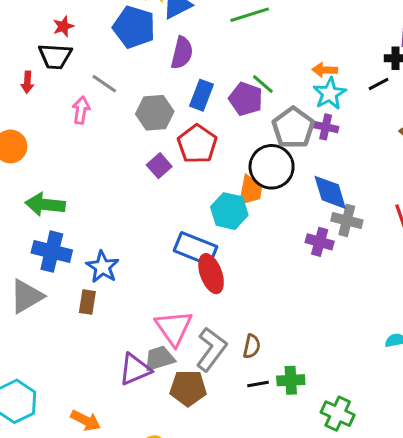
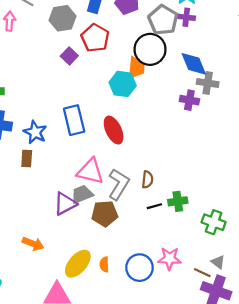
blue rectangle: (196, 249) -> (74, 120), moved, turned 60
pink triangle: (174, 328) -> (90, 171), turned -36

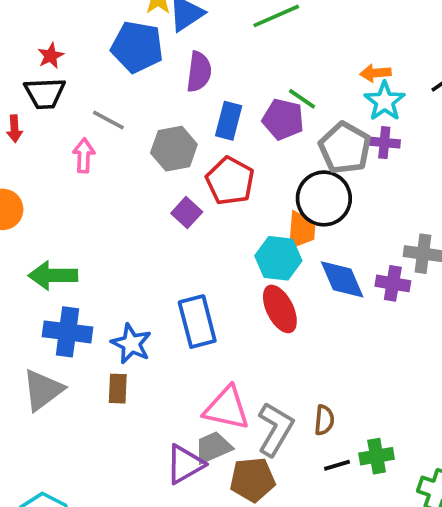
blue diamond: (194, 64) -> (342, 279), moved
red ellipse: (114, 130) -> (280, 309), moved

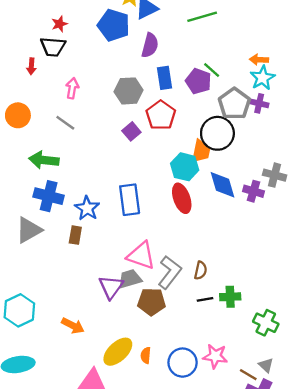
gray line: (108, 120) -> (65, 123), moved
blue rectangle: (229, 121) -> (165, 78), turned -30
purple triangle: (185, 464) -> (111, 287), turned -32

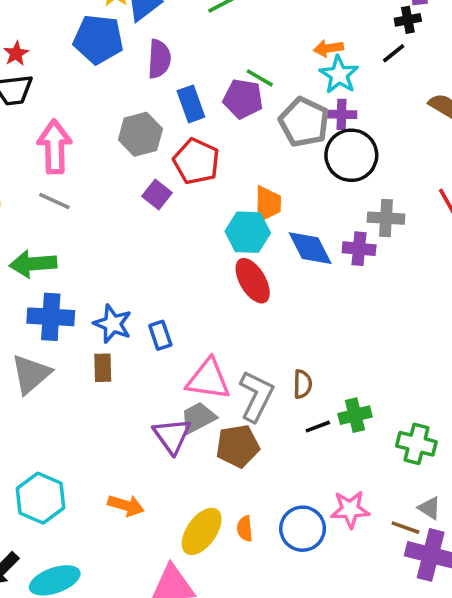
pink arrow: (72, 88) -> (55, 147), size x1.6
black circle: (217, 133) -> (351, 155), moved
blue rectangle: (130, 200) -> (160, 335), moved, size x0.6

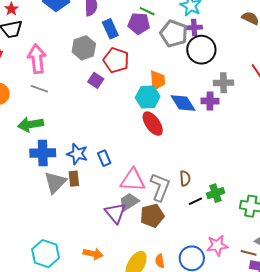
gray triangle: (31, 374) -> (55, 182), moved

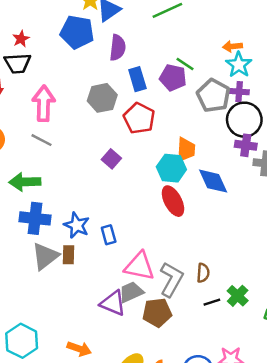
purple square: (96, 80) -> (111, 159), moved
purple cross: (210, 101) -> (246, 145), moved
green cross: (216, 193) -> (238, 296), turned -36
purple triangle: (115, 213) -> (113, 303), turned -35

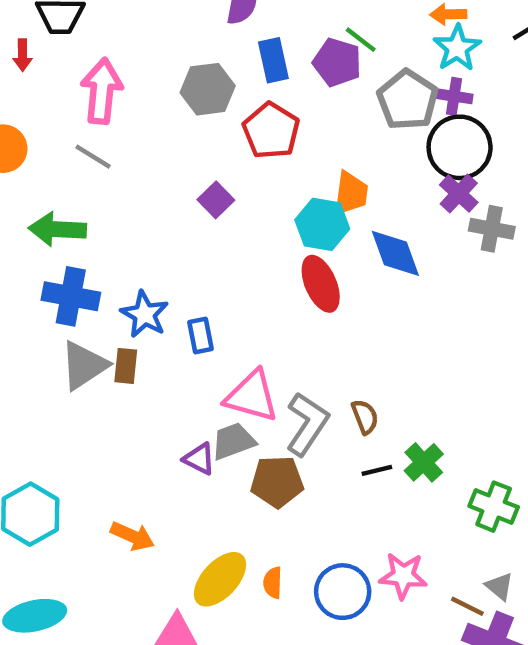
purple cross: (246, 145) -> (459, 194), turned 30
brown semicircle: (203, 273) -> (365, 417), turned -30
purple triangle: (113, 303) -> (199, 459), size x0.7

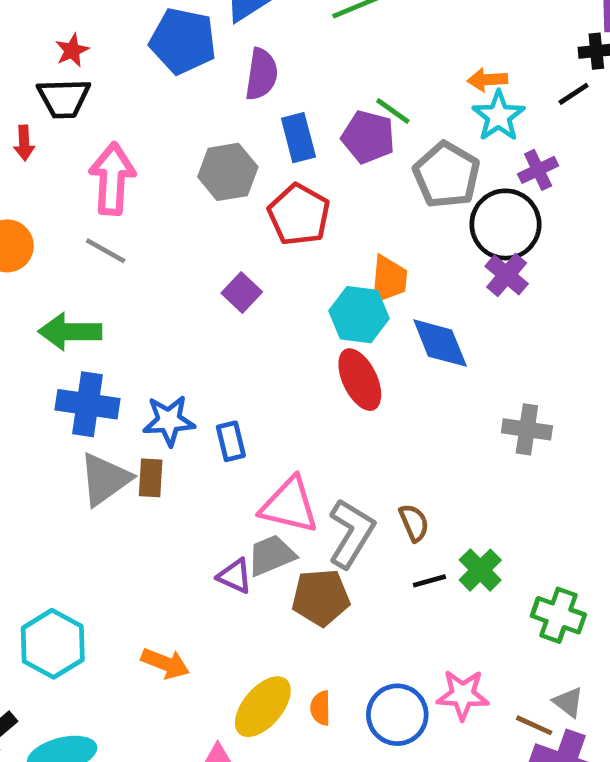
purple cross: (454, 96) -> (538, 170), moved, turned -32
gray cross: (492, 229) -> (527, 429), moved
blue star: (145, 314) -> (169, 421), turned -30

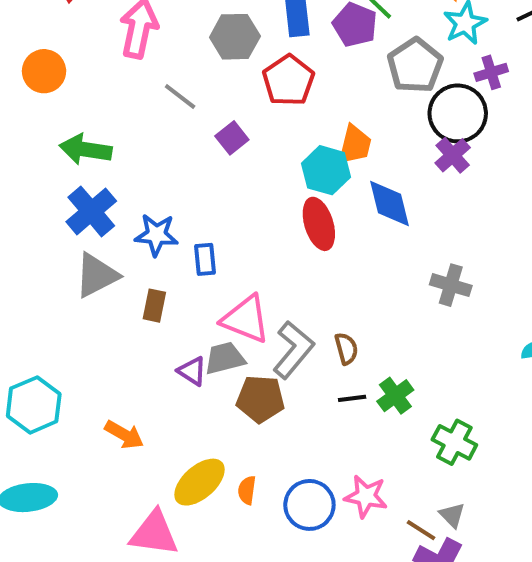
gray line: (106, 251) -> (180, 96), moved
blue cross: (87, 404) -> (91, 211), turned 33
brown rectangle: (151, 478) -> (154, 306), moved

